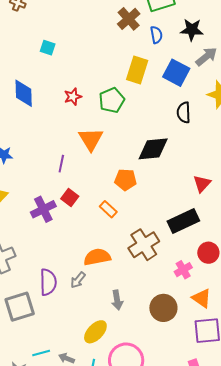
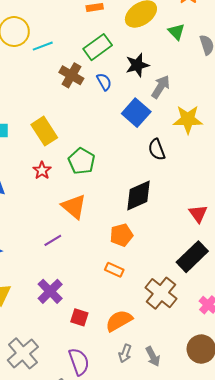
yellow rectangle: (137, 70) -> (44, 131), moved, turned -32
blue square: (176, 73) -> (136, 113), turned 32
purple line: (61, 164) -> (53, 240), turned 66
red square: (70, 198) -> (79, 317), moved
gray arrow: (78, 280) -> (125, 353), moved

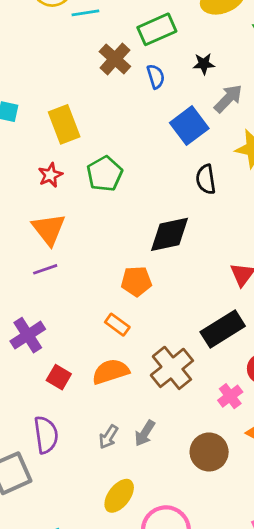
black star: (137, 65) -> (204, 64), size x0.7
orange triangle: (74, 207) -> (49, 229), moved
orange semicircle: (119, 321) -> (111, 372), moved
gray arrow: (153, 357) -> (145, 433), moved, turned 48

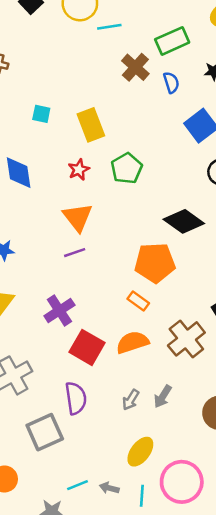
black diamond: (169, 234) -> (184, 221), turned 48
orange pentagon: (136, 281) -> (155, 263), size x1.5
red square: (59, 377) -> (87, 347), size x1.6

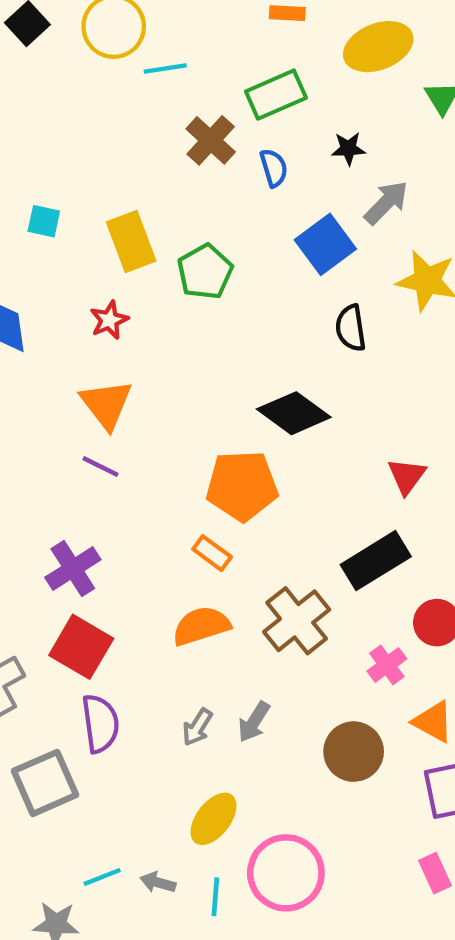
green pentagon: (127, 168) -> (205, 272), moved
purple line: (75, 253) -> (101, 466), turned 45
red square: (87, 347) -> (81, 647), moved

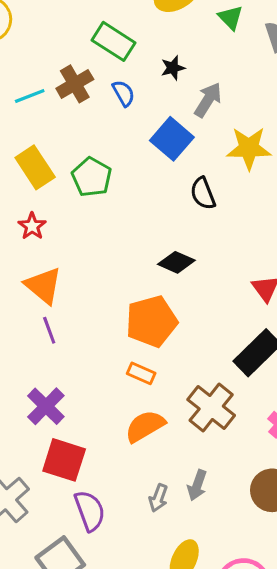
cyan line: (165, 69) -> (30, 96), moved
green rectangle: (276, 95) -> (113, 41), turned 69
brown cross: (211, 140) -> (75, 84), turned 30
black diamond: (294, 413) -> (176, 262), size x0.7
purple line: (101, 466) -> (49, 330), turned 56

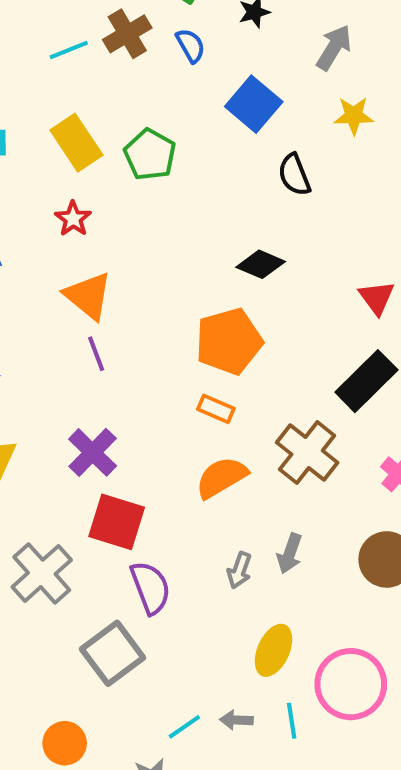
gray arrow: (208, 100) -> (334, 48), moved
yellow star: (249, 148) -> (354, 116), size x0.7

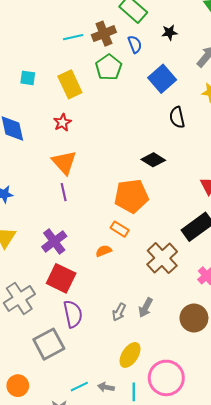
green pentagon: (150, 155) -> (109, 67), moved
orange semicircle: (221, 477) -> (104, 251), moved, size x0.6

